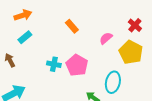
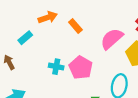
orange arrow: (23, 15) -> (48, 17), moved
pink semicircle: (106, 38) -> (112, 39), size x1.6

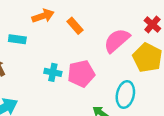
cyan rectangle: (25, 38) -> (17, 39), turned 48
pink pentagon: (81, 68) -> (81, 74), turned 30

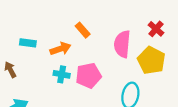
orange arrow: (43, 16) -> (60, 49), moved
pink semicircle: (117, 40) -> (122, 44), turned -44

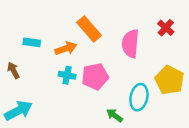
orange rectangle: (83, 30) -> (89, 29), size x1.5
yellow pentagon: (151, 60) -> (169, 80), moved

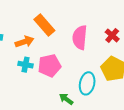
red cross: (166, 28) -> (112, 35), moved

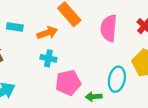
pink pentagon: (50, 66) -> (68, 83), moved
green arrow: (66, 99) -> (94, 97), turned -40

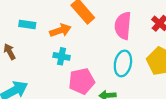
cyan ellipse: (117, 79) -> (123, 63), moved

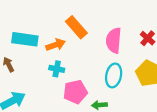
cyan rectangle: (27, 24) -> (25, 39), size x1.6

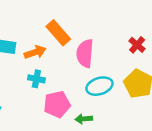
pink semicircle: (114, 40) -> (85, 53), moved
cyan ellipse: (114, 75) -> (99, 86), turned 60

